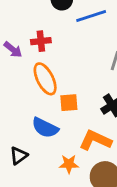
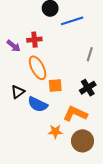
black triangle: (19, 156) -> (18, 92), moved

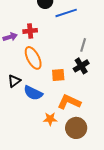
purple arrow: (14, 46) -> (10, 37), turned -56
orange square: (55, 86) -> (58, 75), moved
black cross: (88, 88) -> (81, 66), moved

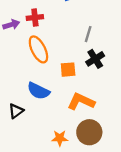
gray line: (83, 45) -> (88, 34), moved
black triangle: (14, 81) -> (16, 111), moved
orange star: (50, 119) -> (60, 138), moved

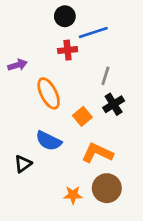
red cross: (35, 18) -> (68, 50), moved
orange square: (68, 70) -> (82, 116), turned -35

